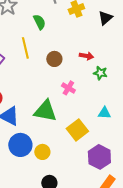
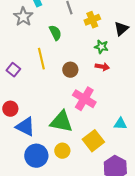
green star: (100, 73) -> (101, 47), moved
pink cross: (68, 88) -> (84, 99), size x1.6
yellow circle: (42, 152) -> (62, 151), moved

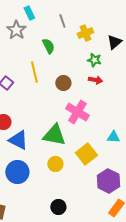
blue circle: (36, 156) -> (17, 172), moved

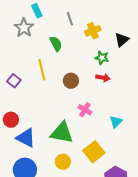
pink cross: (77, 112) -> (85, 110), size x0.6
cyan triangle: (113, 137) -> (116, 122), moved, turned -48

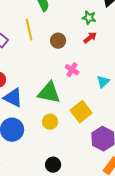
red arrow: (103, 78) -> (90, 38), turned -48

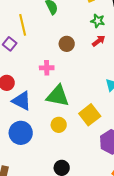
yellow line: (29, 30) -> (23, 25), moved
pink cross: (72, 70) -> (47, 68), moved, turned -32

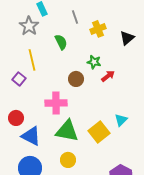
green star: (98, 21) -> (94, 62), moved
pink cross: (47, 68) -> (56, 103), size x1.5
yellow square: (90, 115) -> (99, 132), moved

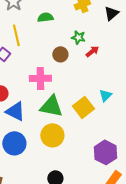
green semicircle: (61, 42) -> (45, 17), turned -70
yellow circle: (68, 160) -> (52, 135), size x1.5

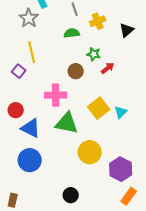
green semicircle: (45, 17) -> (72, 33), moved
yellow square: (83, 107) -> (99, 108), moved
yellow circle: (52, 135) -> (90, 152), moved

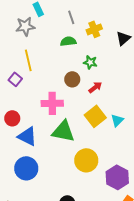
gray star: (29, 18) -> (25, 26), turned 30
red arrow: (108, 68) -> (95, 87), moved

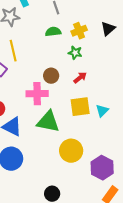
yellow cross: (94, 29) -> (79, 31), moved
brown circle: (72, 79) -> (51, 76), moved
yellow square: (95, 116) -> (80, 107), turned 30

